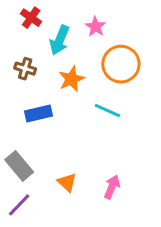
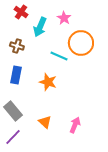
orange star: (71, 79) -> (48, 82), moved, turned -30
cyan line: (107, 111) -> (59, 56), moved
blue rectangle: (39, 114) -> (16, 75), moved, turned -66

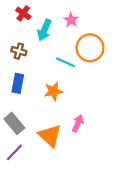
orange star: (48, 82) -> (53, 91), turned -30
orange triangle: (45, 122) -> (50, 136), size x1.6
pink arrow: (75, 125) -> (78, 123), moved

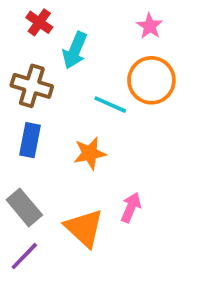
pink star: (71, 20) -> (150, 26), moved
brown cross: (19, 51) -> (32, 86), size x1.5

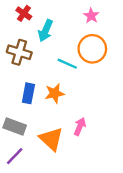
blue rectangle: (30, 140) -> (28, 93), moved
gray rectangle: (24, 207) -> (15, 126), turned -30

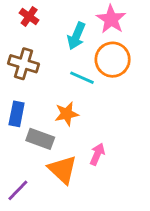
pink star: (91, 16) -> (111, 19), size x1.5
cyan arrow: (46, 31) -> (76, 36), moved
blue rectangle: (28, 93) -> (17, 114), moved
gray rectangle: (15, 126) -> (40, 139), moved

